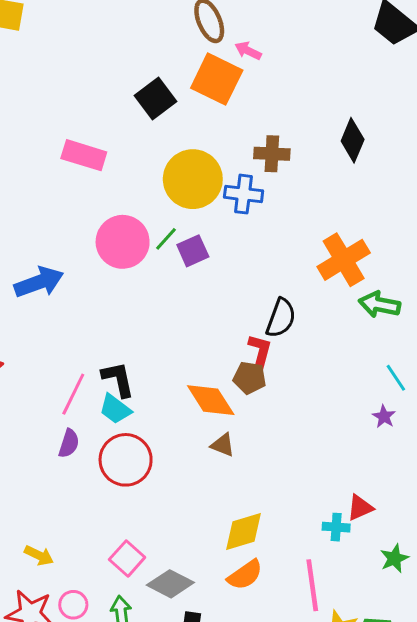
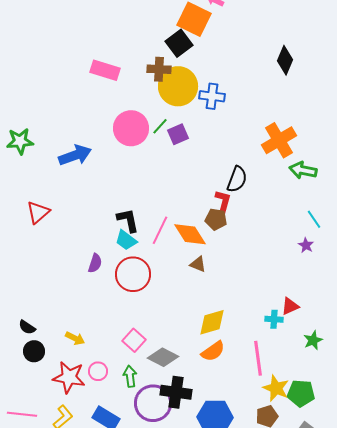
black square: (155, 98) -> (179, 43), moved
brown cross: (272, 154) -> (159, 69), moved
pink line: (73, 394) -> (160, 230), moved

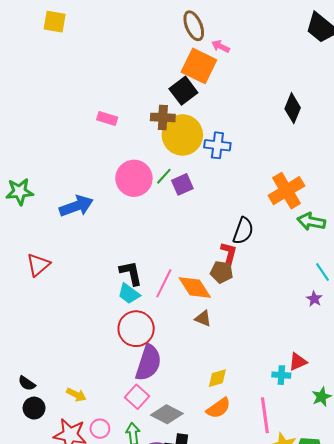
pink rectangle: (105, 70) -> (107, 118), size x0.7
purple semicircle: (95, 263) -> (148, 363), moved, size x1.8
yellow diamond: (212, 322) -> (217, 378), size x0.7

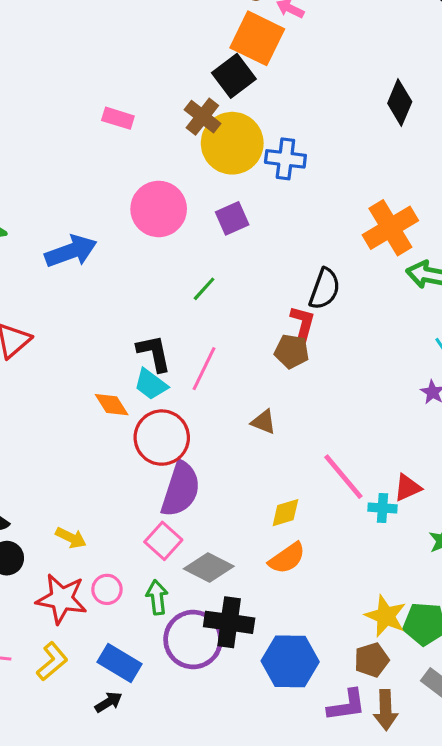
brown cross: (163, 117) -> (202, 117), turned 35
green line: (164, 176) -> (204, 289), moved
orange diamond: (195, 287) -> (112, 405), moved, size x0.7
pink line: (265, 415) -> (343, 477), moved, turned -32

